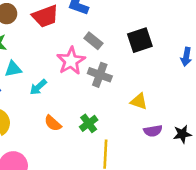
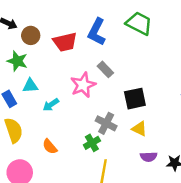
black square: (140, 40) -> (135, 99), moved
gray cross: (100, 75) -> (106, 123), moved
orange semicircle: (53, 123) -> (50, 147), moved

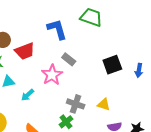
blue L-shape: (97, 32) -> (57, 29), turned 145
red trapezoid: (65, 42) -> (25, 51), moved
black square: (135, 99) -> (112, 65), moved

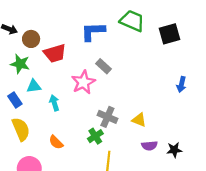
blue L-shape: (57, 29) -> (93, 31), turned -80
black square: (112, 65) -> (170, 34), moved
cyan arrow: (28, 95) -> (54, 103), turned 112

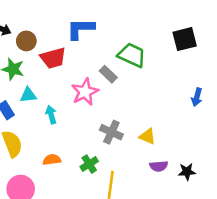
green trapezoid: (132, 21) -> (132, 55), moved
blue L-shape: (93, 31) -> (81, 29), moved
green cross: (95, 136) -> (89, 164), moved
orange semicircle: (56, 142) -> (52, 160), turned 126

